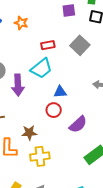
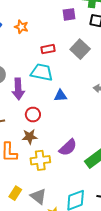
cyan trapezoid: (41, 68) -> (42, 72), turned -130
red circle: (54, 110) -> (33, 115), moved
purple semicircle: (78, 124) -> (68, 147), moved

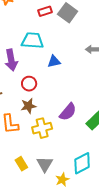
red rectangle: (48, 49) -> (45, 11), moved
yellow rectangle: (15, 193) -> (21, 164), turned -56
gray triangle: (38, 196) -> (45, 164), turned 30

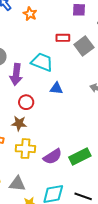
purple semicircle: (68, 112) -> (53, 157), moved
gray triangle: (45, 164) -> (17, 184), turned 48

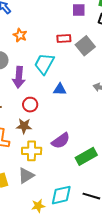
orange star: (30, 14) -> (20, 35), moved
cyan trapezoid: (42, 62) -> (44, 64), turned -80
purple semicircle: (53, 157) -> (61, 141), moved
gray triangle: (17, 184) -> (26, 175), moved, turned -36

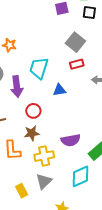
red rectangle: (64, 39) -> (77, 64), moved
purple semicircle: (61, 141) -> (71, 140), turned 36
cyan diamond: (61, 195) -> (80, 176), moved

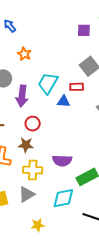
red rectangle: (77, 64) -> (77, 87), moved
blue triangle: (59, 90) -> (64, 101), moved

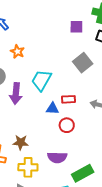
red rectangle: (77, 87) -> (69, 99), moved
blue triangle: (64, 101) -> (52, 109), moved
red circle: (33, 124) -> (67, 125), moved

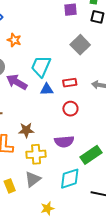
purple arrow: (16, 94) -> (17, 82), turned 120
blue triangle: (52, 109) -> (47, 89), moved

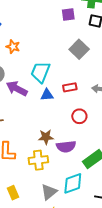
red circle: (70, 109) -> (79, 116), moved
brown star: (26, 130) -> (46, 137), moved
gray triangle: (33, 179) -> (49, 192), moved

